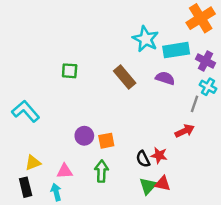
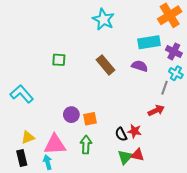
cyan star: (146, 39) -> (103, 19), moved
pink triangle: (65, 171) -> (55, 145), size x1.6

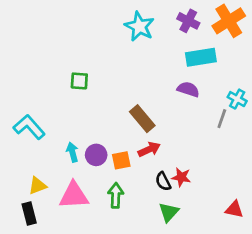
purple cross: (174, 51) -> (188, 21), moved
brown rectangle: (106, 65) -> (142, 119), moved
red arrow: (156, 110) -> (149, 149), moved
red triangle: (138, 155) -> (234, 209), moved
cyan arrow: (48, 162) -> (72, 152), moved

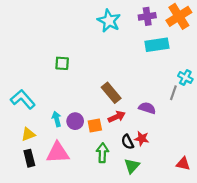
purple cross: (188, 21) -> (147, 16), turned -35
purple semicircle: (188, 89) -> (147, 108), moved
yellow triangle: (37, 186) -> (28, 134), moved
green arrow: (116, 195) -> (102, 153), moved
black rectangle: (29, 214) -> (29, 158), moved

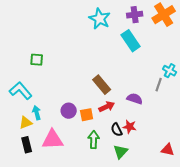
cyan rectangle: (157, 45) -> (131, 41), moved, turned 65
green square: (62, 63) -> (37, 60), moved
cyan arrow: (57, 119) -> (37, 113), moved

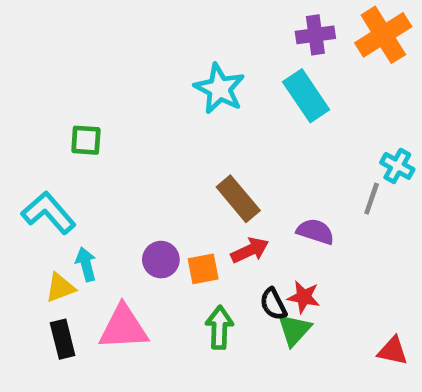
cyan star: (100, 19) -> (219, 89), moved
green triangle: (121, 152) -> (294, 330), moved

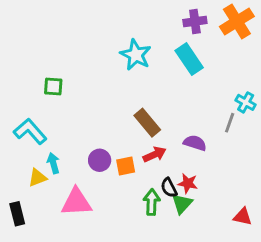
green arrow: (219, 327) -> (152, 202), moved
black rectangle: (63, 339) -> (17, 214), moved

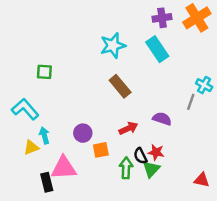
cyan star: (136, 55) -> (113, 45), turned 30
brown rectangle: (147, 123) -> (120, 86), moved
orange square: (126, 166) -> (101, 150), moved
black rectangle: (17, 214) -> (47, 182), moved

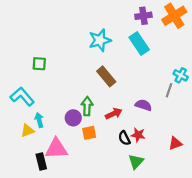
green arrow: (126, 168) -> (87, 106), moved
green triangle: (151, 169) -> (136, 161), moved
red triangle: (202, 180) -> (175, 143), moved, turned -32

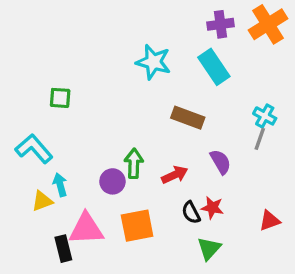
cyan star: (100, 40) -> (153, 62), turned 30
cyan cross: (181, 75) -> (265, 116), moved
brown rectangle: (106, 76) -> (188, 118), moved, turned -30
purple semicircle: (143, 105) -> (220, 162), turned 42
orange square: (89, 133) -> (137, 226), moved, size x1.5

